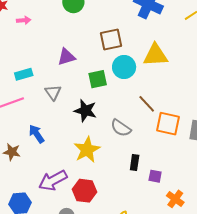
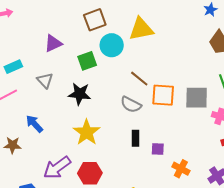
gray semicircle: (121, 128) -> (131, 105), moved

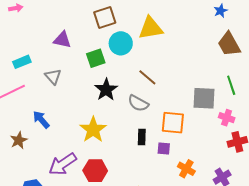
purple triangle: (53, 43) -> (62, 40), turned 36
black star: (80, 94) -> (106, 90), moved, turned 30
orange square: (163, 95) -> (173, 123), moved
brown star: (13, 145) -> (19, 140), turned -30

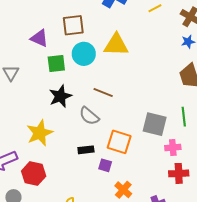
purple triangle: (62, 40) -> (39, 38), moved
brown line: (147, 77) -> (103, 93), turned -30
pink cross: (227, 118) -> (173, 148), turned -35
black rectangle: (142, 137) -> (86, 150), turned 70

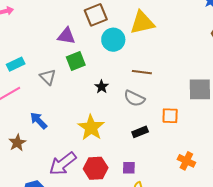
green square: (56, 64) -> (76, 61), moved
black star: (60, 96) -> (102, 87), size x0.6
orange square: (119, 142) -> (170, 116), size x0.7
purple square: (105, 165) -> (129, 168), moved

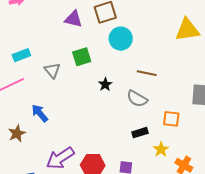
yellow triangle: (142, 23) -> (187, 30), moved
purple triangle: (66, 36) -> (74, 19), moved
yellow star: (91, 128) -> (161, 149), moved, size x0.6

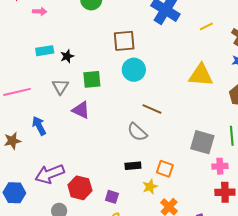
purple triangle: (74, 19) -> (81, 110), moved
cyan rectangle: (21, 55) -> (45, 51), moved
black star: (105, 84) -> (67, 56), moved
orange square: (171, 119) -> (165, 169), moved

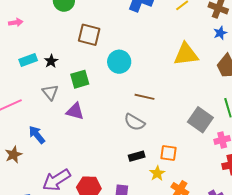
brown square: (124, 41) -> (89, 35), moved, turned 30
gray square: (202, 142) -> (200, 120), turned 30

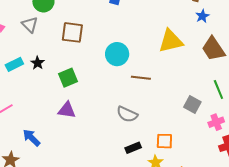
cyan circle: (119, 62) -> (117, 54), moved
gray triangle: (50, 92) -> (30, 25), moved
brown line: (144, 97) -> (141, 78), moved
gray square: (200, 120) -> (192, 105), size x0.7

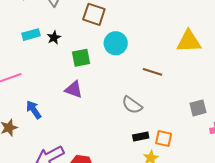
cyan circle: (117, 54) -> (116, 43), moved
gray square: (192, 105) -> (198, 108), turned 36
black rectangle: (133, 148) -> (141, 136), moved

